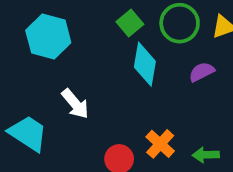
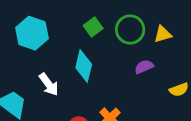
cyan diamond: (145, 64) -> (84, 66), moved

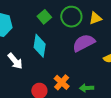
purple semicircle: (144, 67) -> (84, 43), size x1.6

